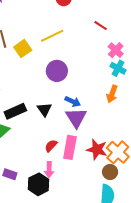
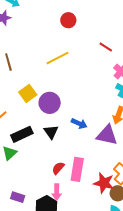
yellow square: (23, 49) -> (28, 93), moved
purple circle: (57, 71) -> (50, 103), moved
purple triangle: (76, 118) -> (107, 135), moved, turned -45
red star: (97, 149) -> (104, 183), moved

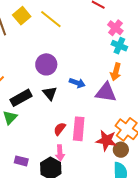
yellow line: (58, 58) -> (51, 19), turned 70
yellow square: (28, 93) -> (22, 16), moved

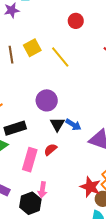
black triangle: (50, 93) -> (57, 124), moved
red semicircle: (60, 129) -> (50, 150), moved
pink rectangle: (79, 129) -> (30, 160), moved

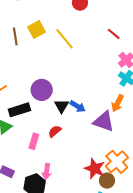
purple circle: (47, 100) -> (42, 90), moved
pink rectangle: (30, 160) -> (34, 141), size x0.7

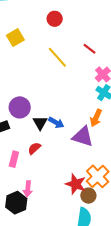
yellow square: (37, 29) -> (15, 38), moved
yellow line: (64, 39) -> (57, 57), moved

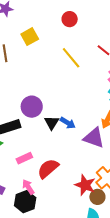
red semicircle: (34, 148) -> (48, 169), moved, size x1.6
pink rectangle: (14, 159) -> (24, 158), turned 49
pink arrow: (28, 189) -> (28, 187), moved, turned 140

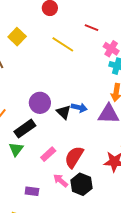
black hexagon: (25, 202) -> (81, 184), moved

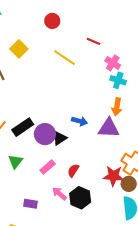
purple circle: (40, 103) -> (45, 134), moved
black triangle: (64, 112) -> (60, 138), moved, turned 42
black rectangle: (25, 129) -> (23, 127), moved
red semicircle: (74, 157) -> (73, 170), size x0.6

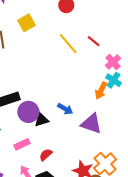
red line: (94, 41) -> (94, 41), moved
orange arrow: (117, 107) -> (101, 91), moved

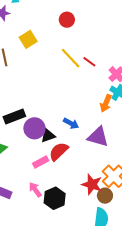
red line: (94, 41) -> (89, 62), moved
pink rectangle: (22, 144) -> (41, 162), moved
red semicircle: (46, 155) -> (59, 151), moved, size x1.5

